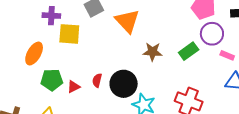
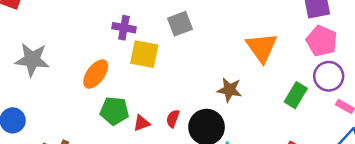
orange triangle: (127, 21) -> (262, 47), moved
green rectangle: (189, 51) -> (296, 95), turned -30
brown star: (152, 52) -> (229, 90), moved

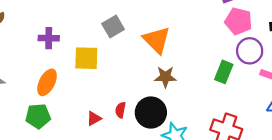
purple cross: (124, 28) -> (49, 38), moved
orange triangle: (262, 47) -> (157, 40), moved
green pentagon: (114, 111) -> (38, 116), moved

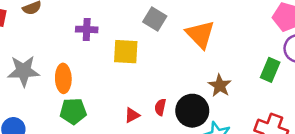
gray square: (113, 27) -> (155, 19), turned -30
brown star: (165, 77) -> (220, 86), moved, turned 30
orange ellipse: (47, 82) -> (63, 78), moved, turned -30

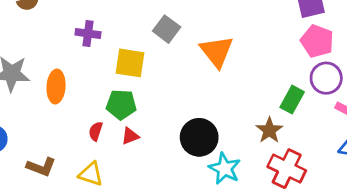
brown star: (220, 86) -> (269, 130), moved
red semicircle: (160, 107) -> (96, 131), moved
green pentagon: (73, 111) -> (121, 104), moved

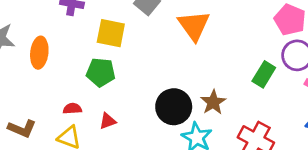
brown star: (269, 130) -> (213, 102), moved
red semicircle: (96, 131) -> (72, 109), moved, turned 66
red triangle: (130, 136) -> (108, 121), moved

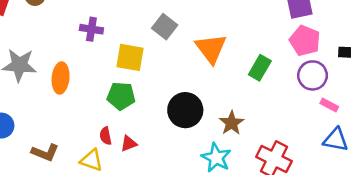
green rectangle: (264, 74) -> (260, 68), moved
black circle: (174, 107) -> (185, 110), moved
red semicircle: (72, 109) -> (106, 136), moved, turned -96

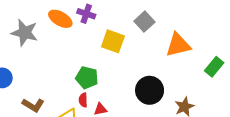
orange triangle: (211, 48) -> (178, 45), turned 44
orange ellipse: (61, 78) -> (60, 19), moved, turned -75
green pentagon: (121, 96) -> (87, 78), moved

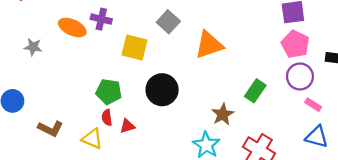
gray star: (25, 33) -> (33, 47), size x0.6
green rectangle: (214, 67) -> (255, 91), moved
black circle: (150, 90) -> (162, 90), moved

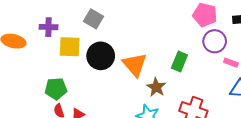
purple cross: (101, 19) -> (48, 27), moved
orange triangle: (209, 45) -> (135, 65), moved, turned -40
black circle: (162, 90) -> (101, 56), moved

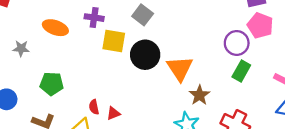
purple circle: (215, 41) -> (237, 43), moved
green rectangle: (179, 61) -> (241, 71), moved
green pentagon: (56, 89) -> (52, 84), moved

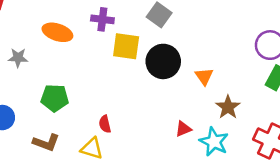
orange triangle: (180, 68) -> (204, 76), size x0.6
red triangle: (113, 113) -> (183, 129), moved

